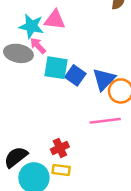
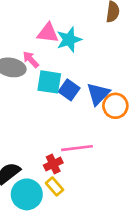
cyan star: (31, 26) -> (69, 40), moved, turned -30
pink line: (105, 121) -> (77, 148), moved
yellow rectangle: (61, 170) -> (55, 186), turned 42

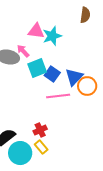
cyan square: (49, 82) -> (37, 68), turned -30
pink line: (77, 148) -> (58, 96), moved

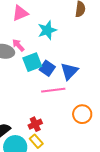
pink triangle: (36, 31) -> (20, 13), moved, turned -30
orange circle: (87, 86) -> (82, 114), moved

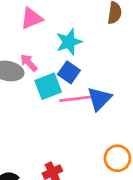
blue square: (47, 68) -> (69, 72), moved
pink line: (53, 90) -> (76, 99), moved

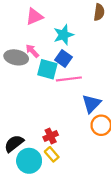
cyan square: (48, 86) -> (47, 69), turned 36
blue triangle: (99, 99) -> (92, 104), moved

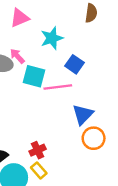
blue square: (64, 58) -> (74, 64), moved

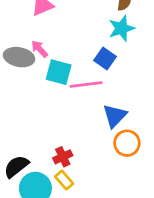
cyan star: (52, 38) -> (122, 28), moved

